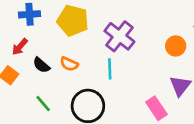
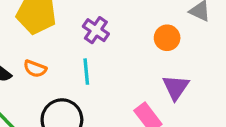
purple cross: (119, 36) -> (96, 30), size x0.7

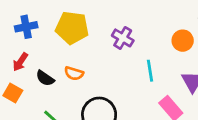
cyan line: (86, 72) -> (150, 71), moved

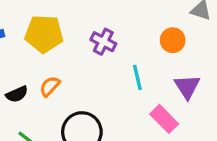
orange semicircle: (74, 73) -> (50, 86), turned 120
black semicircle: (45, 78) -> (17, 94), turned -54

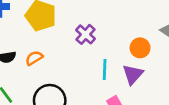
purple triangle: (187, 87) -> (133, 74), moved

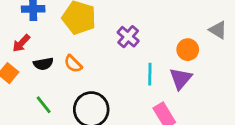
orange semicircle: (34, 58) -> (73, 64), turned -102

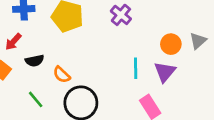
gray triangle: (218, 30) -> (198, 41), moved, turned 48
purple cross: (128, 37) -> (121, 15), moved
orange semicircle: (73, 64) -> (62, 75), moved

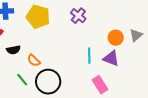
purple triangle: (165, 72) -> (111, 58), turned -48
green line: (36, 99) -> (22, 80), moved

